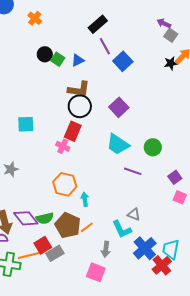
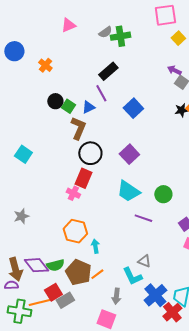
purple line: (105, 46) -> (101, 93), moved
brown L-shape: (79, 89) -> (78, 128), moved, turned -75
cyan square: (26, 124) -> (23, 154), moved, turned 36

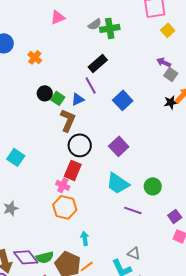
cyan square: (23, 154) -> (16, 157), moved
orange hexagon: (75, 231) -> (65, 207), moved

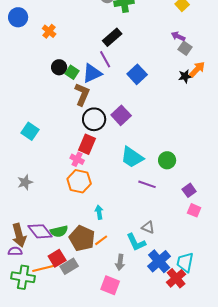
blue triangle: (78, 99) -> (92, 73), size x1.5
purple square: (119, 146) -> (121, 115), moved

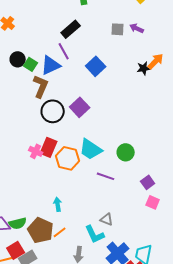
gray square: (185, 48) -> (118, 29), moved, turned -32
red rectangle: (87, 144) -> (49, 147), moved
orange hexagon: (79, 181) -> (68, 158), moved

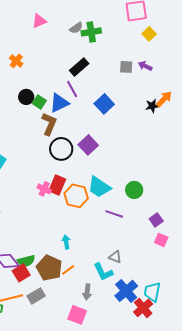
red square: (16, 250) -> (21, 273), moved

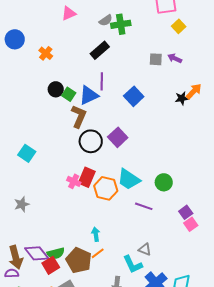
black rectangle: (79, 67) -> (100, 50), moved
purple line: (72, 89) -> (102, 81), turned 30
pink square: (161, 240) -> (191, 224), moved, turned 32
orange line: (68, 270) -> (98, 253), moved

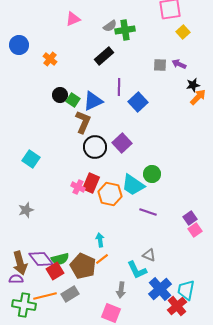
purple line: (102, 81) -> (119, 87), moved
black star: (182, 98) -> (193, 85), moved
green circle: (164, 182) -> (152, 174), moved

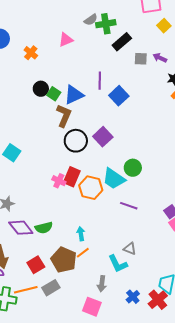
pink triangle: (73, 19) -> (66, 40), moved
black rectangle: (104, 56) -> (122, 42), moved
purple diamond: (41, 259) -> (21, 228), moved
green semicircle: (60, 259) -> (44, 228), moved
blue cross: (160, 289) -> (133, 297), moved, size x0.6

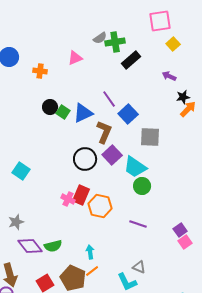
orange cross: (31, 53) -> (40, 71), turned -32
gray square: (141, 59) -> (150, 137), moved, size x1.5
purple line: (100, 81) -> (109, 99), turned -36
brown L-shape: (64, 116) -> (104, 132), moved
cyan trapezoid: (114, 179) -> (135, 167), moved

